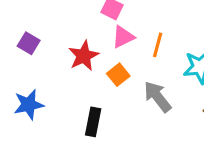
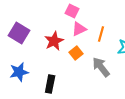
purple square: (29, 43) -> (19, 33), size x1.5
black rectangle: (93, 122) -> (50, 84), moved

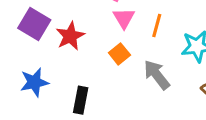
pink triangle: (79, 29) -> (124, 18), turned -35
red star: (54, 41) -> (70, 36), moved

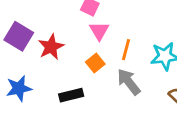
orange line: (157, 26) -> (126, 50), moved
black rectangle: (81, 100) -> (71, 95), moved, turned 65

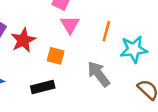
orange line: (126, 50) -> (106, 31), moved
orange square: (95, 63) -> (56, 56), moved, turned -36

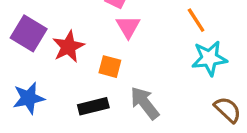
orange line: (106, 31) -> (196, 20), moved, turned -48
gray arrow: (99, 74) -> (145, 103), moved

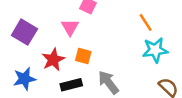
pink triangle: (128, 27) -> (70, 27), moved
red star: (68, 47) -> (53, 60), moved

